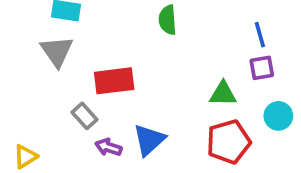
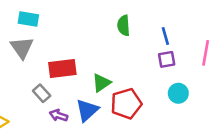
green semicircle: (168, 20) -> (124, 26), moved
green triangle: (223, 94) -> (101, 83), moved, turned -36
red pentagon: (229, 142) -> (126, 104), moved

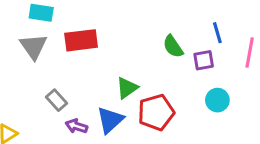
green semicircle: (124, 26) -> (173, 46), moved, turned -30
blue line: (165, 36) -> (217, 33), moved
red rectangle: (62, 69) -> (81, 40), moved

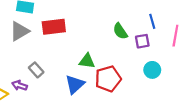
gray triangle: (34, 46) -> (20, 31), turned 35
green triangle: (127, 88) -> (87, 61), turned 42
purple arrow: (76, 126) -> (20, 85), moved

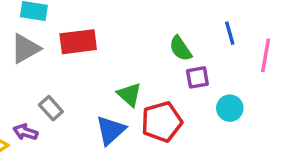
purple square: (142, 41) -> (197, 77), moved
green triangle: (87, 61) -> (129, 95), turned 35

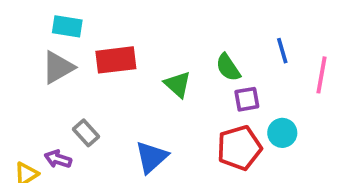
green triangle: (129, 95) -> (178, 84), moved
red pentagon: (162, 122) -> (239, 148), moved

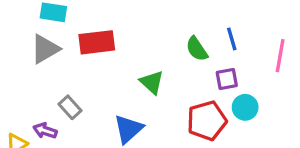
blue line: (282, 51) -> (232, 39), moved
green triangle: (178, 84) -> (152, 82), moved
purple square: (247, 99) -> (227, 79), moved

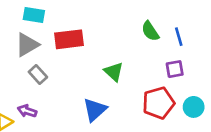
green semicircle: (197, 49) -> (150, 31), moved
gray rectangle: (70, 107) -> (38, 74), moved
cyan circle: (245, 107) -> (194, 107), moved

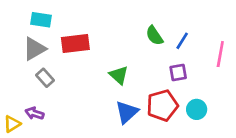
blue line: (179, 37) -> (182, 41), turned 48
blue triangle: (95, 110) -> (127, 112), moved

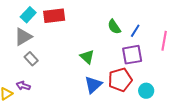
cyan rectangle: (41, 20) -> (28, 15), turned -56
red rectangle: (75, 43) -> (54, 16), moved
purple square: (178, 72) -> (132, 55), size x1.5
cyan circle: (197, 109) -> (146, 91), moved

